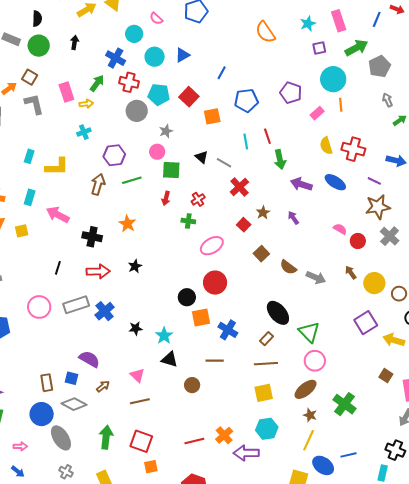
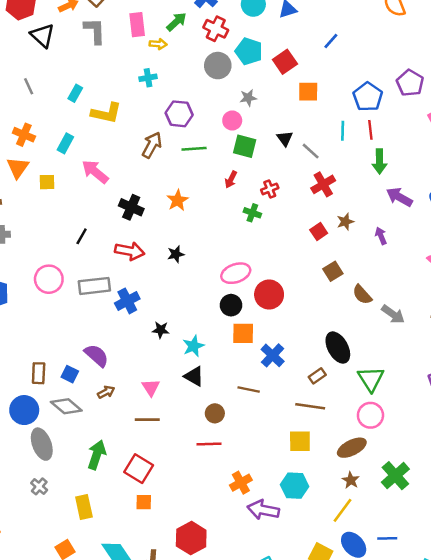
blue pentagon: (246, 100) -> (368, 97), moved, turned 30
pink ellipse: (212, 246) -> (236, 273), moved
red line: (194, 441) -> (209, 444), moved

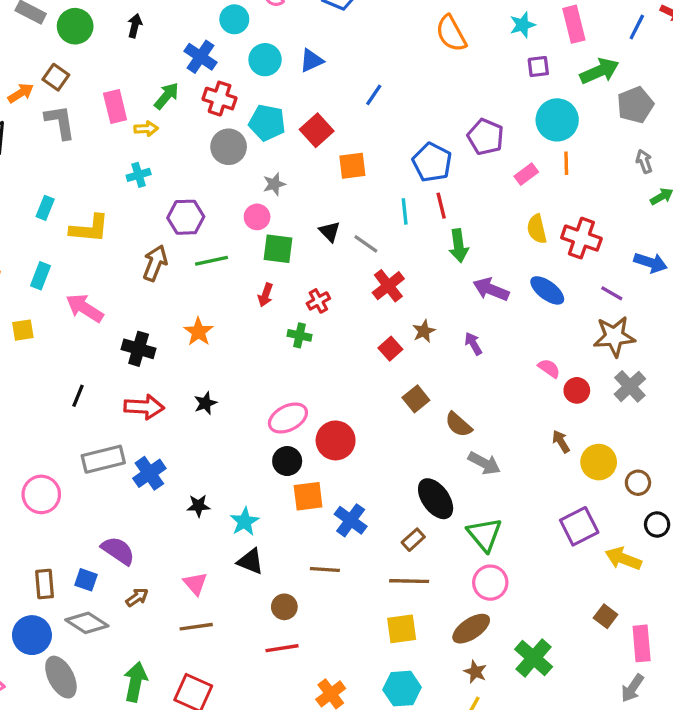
pink circle: (49, 279) -> (41, 494), moved
gray arrow: (393, 314) -> (484, 463), moved

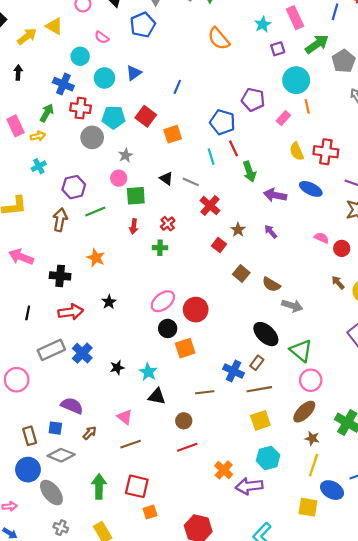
blue cross: (351, 520) -> (233, 371), moved

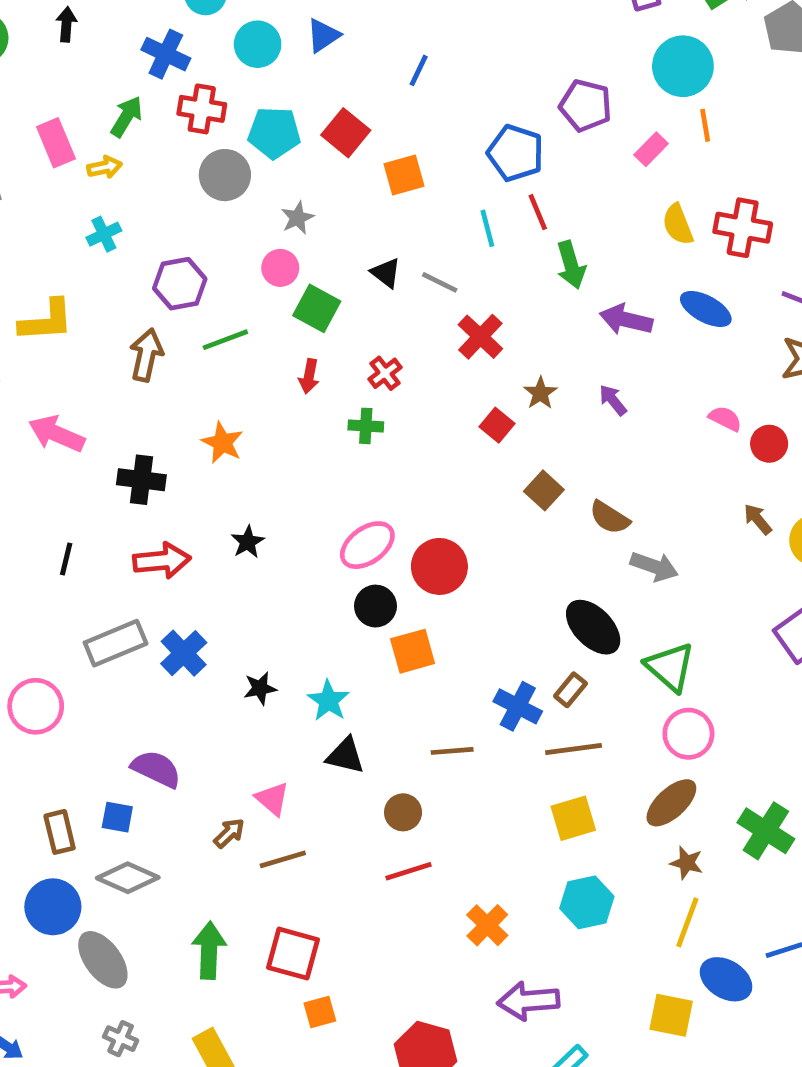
green square: (136, 196) -> (317, 308), turned 30
brown arrow: (90, 433) -> (229, 833), moved
purple arrow: (249, 486) -> (528, 1001), moved

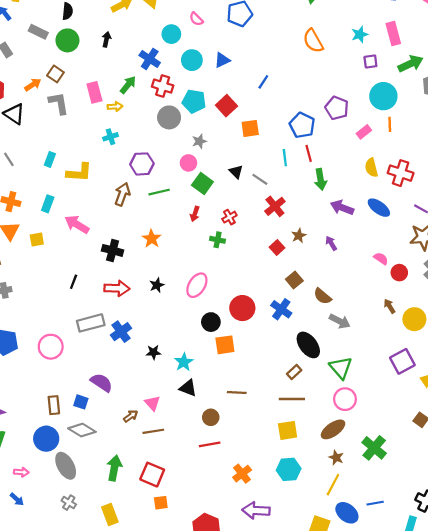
pink ellipse: (367, 545) -> (197, 285), moved, turned -30
blue cross: (518, 706) -> (281, 309), moved

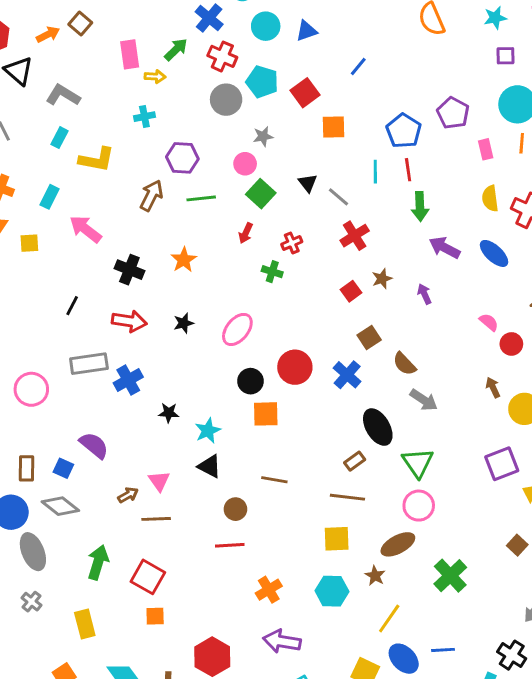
gray L-shape: (59, 103) -> (63, 95), moved, turned -55
pink rectangle: (364, 132) -> (486, 149), turned -72
brown star: (336, 458) -> (375, 576), moved

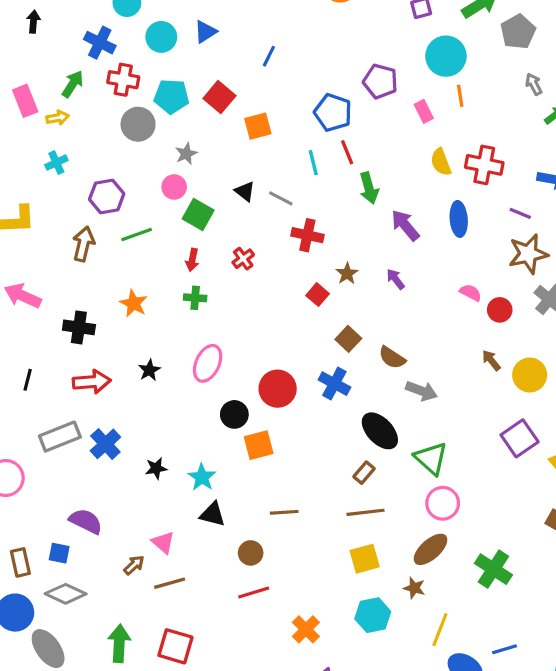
red cross: (355, 236) -> (307, 235), turned -32
purple arrow: (445, 248) -> (405, 225), turned 36
blue ellipse: (494, 253) -> (459, 219), turned 56
green cross: (272, 272) -> (195, 298), moved

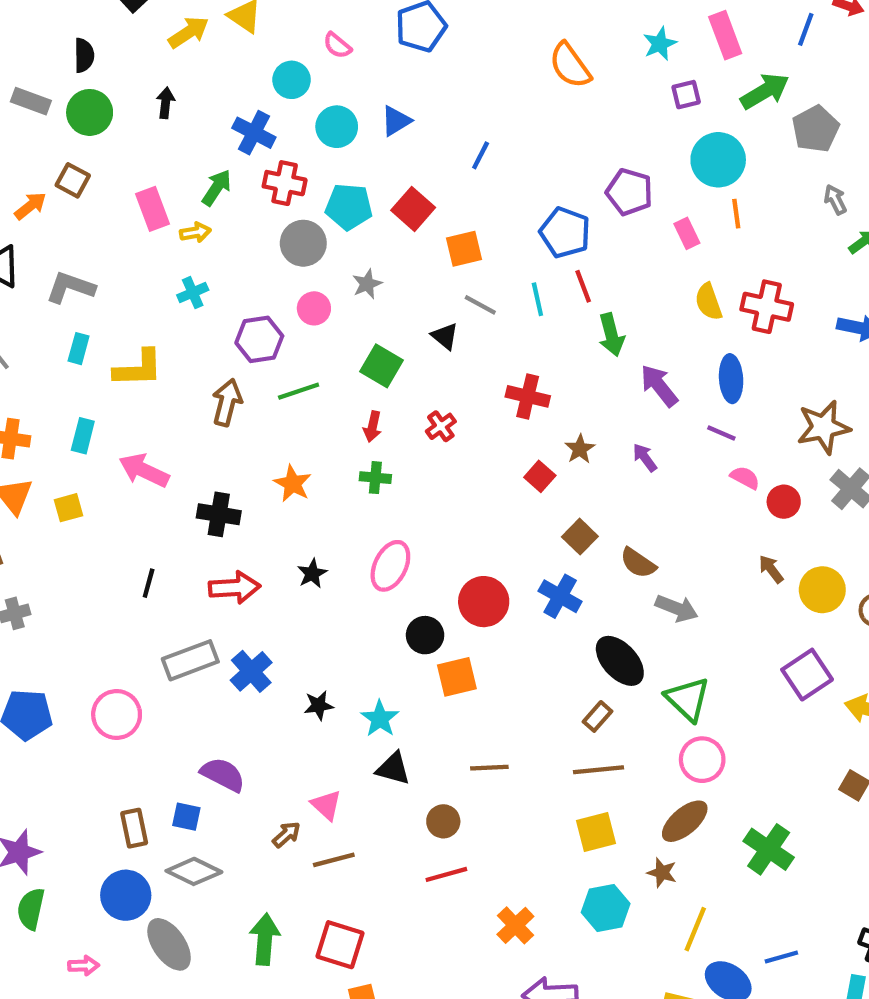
pink circle: (174, 187) -> (314, 308), moved
gray line: (281, 198) -> (480, 305), moved
purple line: (520, 213) -> (721, 433), moved

